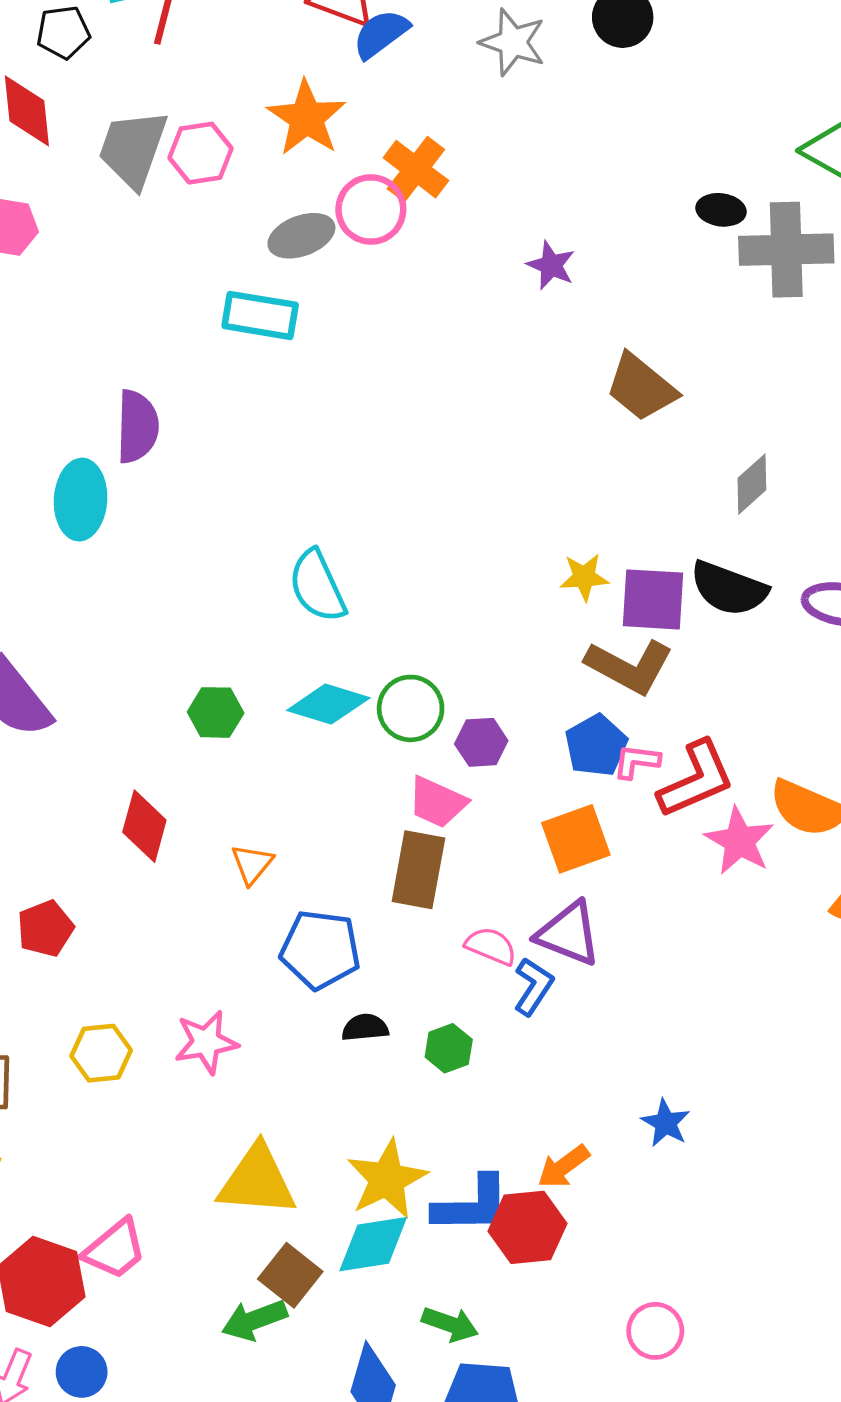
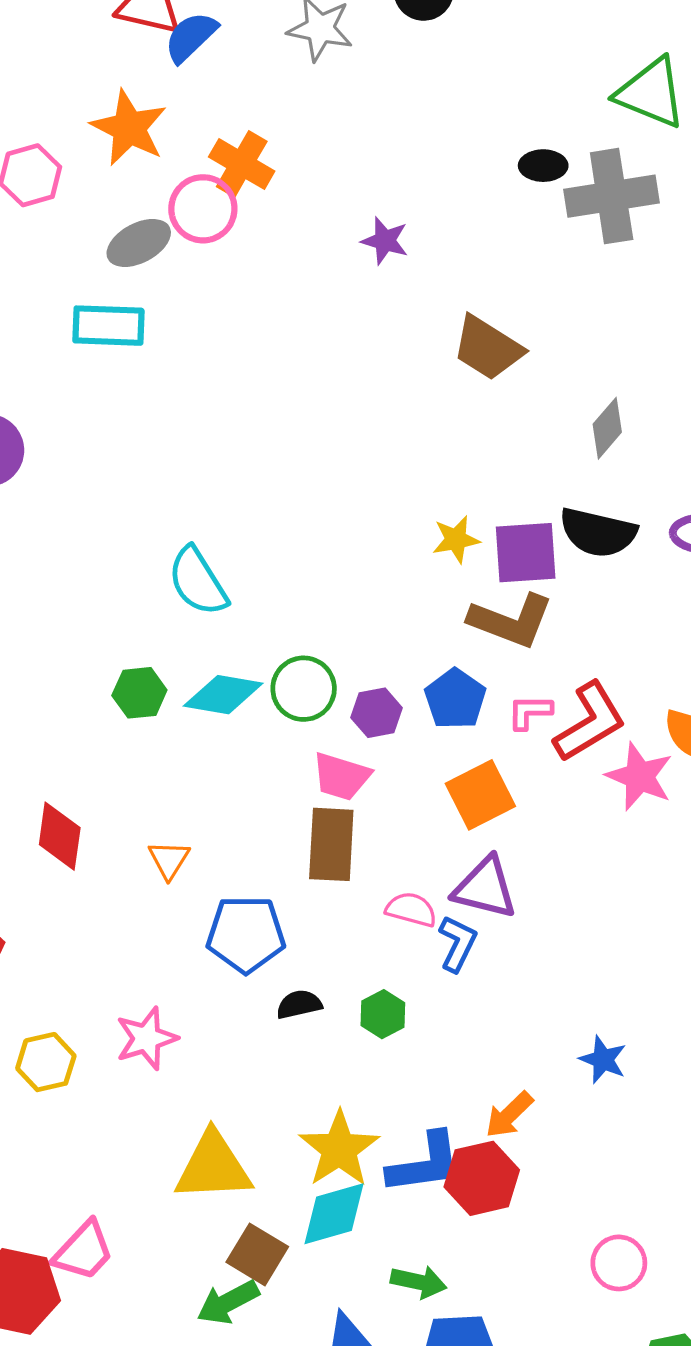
green hexagon: (216, 712) -> (139, 693), moved
blue pentagon: (596, 745) -> (455, 699), moved

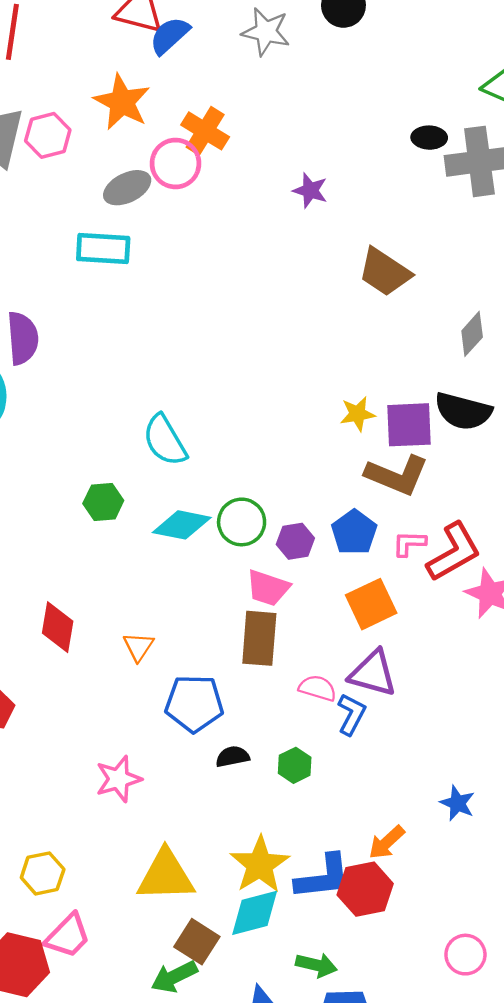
green hexagon: (139, 693) -> (103, 502), moved
yellow hexagon: (46, 1062) -> (43, 873), moved

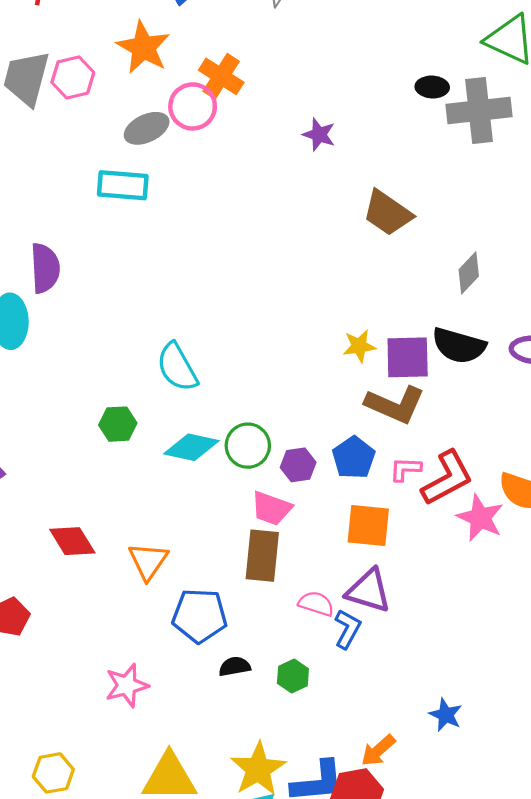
orange square: (371, 604) -> (368, 526), turned 30
red diamond: (58, 627) -> (72, 541), turned -42
orange triangle: (138, 647) -> (148, 561), size x1.4

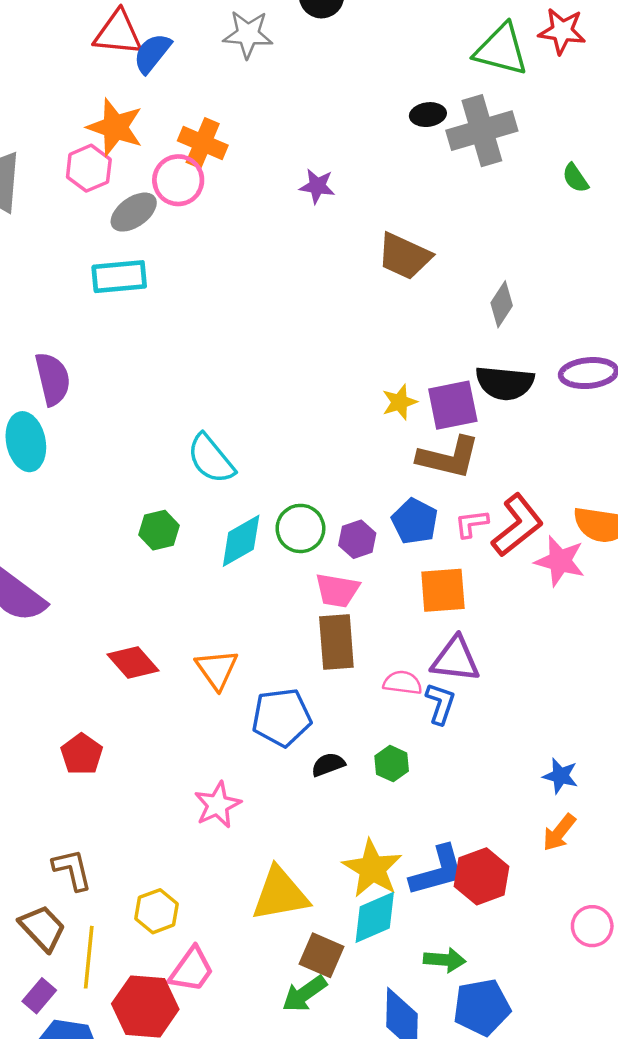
pink hexagon: (73, 77) -> (89, 168), moved
cyan diamond: (191, 447) -> (241, 541), turned -32
orange arrow: (378, 750) -> (559, 833), moved

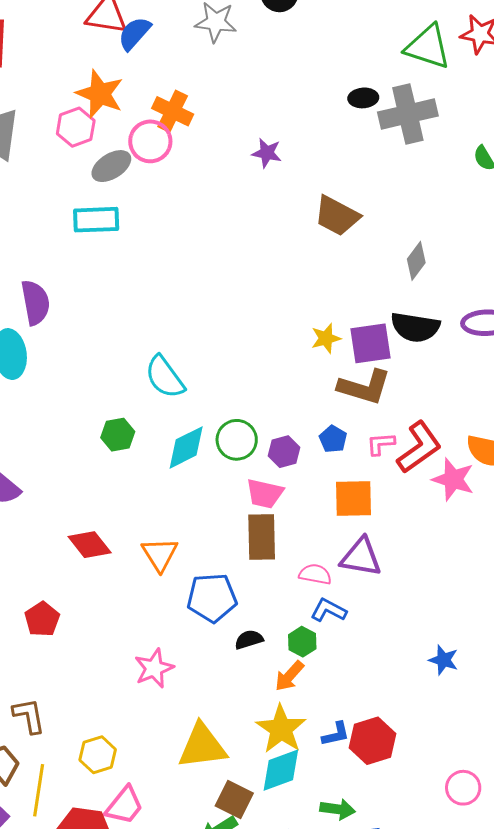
blue pentagon: (415, 521) -> (333, 439), size x0.7
blue L-shape: (440, 704) -> (329, 610), moved, turned -84
orange arrow: (559, 833) -> (289, 676), moved
blue L-shape: (438, 871) -> (336, 734), size x0.6

